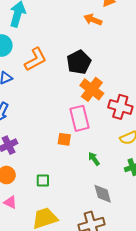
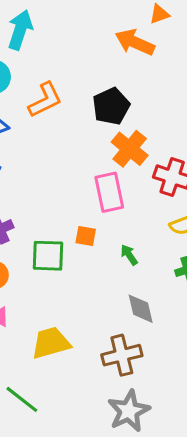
orange arrow: (93, 20) -> (135, 42), size x1.4
orange square: (64, 139) -> (86, 236), moved
green square: (43, 180) -> (48, 256), moved, size x1.6

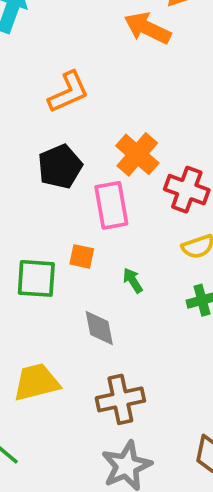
orange L-shape: (45, 100) -> (68, 92), moved
black pentagon: (111, 106) -> (60, 166), moved
gray diamond: (141, 309) -> (99, 328), moved

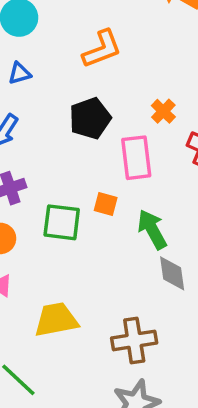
orange cross: (137, 154) -> (163, 111), size x0.6
green arrow: (133, 280) -> (152, 229), size x1.6
gray diamond: (99, 328) -> (172, 273), moved

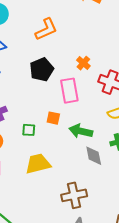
green square: (62, 222) -> (29, 130), size x0.6
green arrow: (152, 229) -> (81, 131), turned -45
yellow trapezoid: (56, 320) -> (38, 164), moved

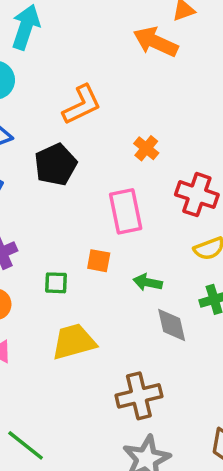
orange cross: (83, 63) -> (146, 148), moved
black pentagon: (42, 69) -> (56, 165), moved
green arrow: (81, 131) -> (148, 282), size x0.7

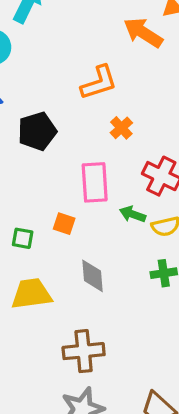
orange L-shape: (82, 105) -> (99, 83), moved
green arrow: (148, 282) -> (133, 214), moved
gray diamond: (172, 325) -> (92, 276), moved

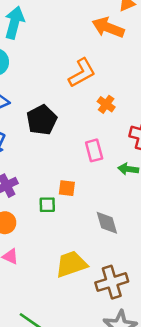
pink rectangle: (95, 182) -> (94, 150), size x0.7
orange square: (64, 224) -> (67, 188), moved
yellow trapezoid: (31, 294) -> (71, 264), moved

